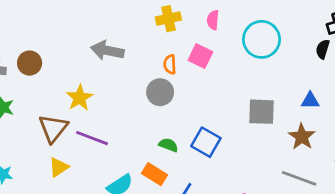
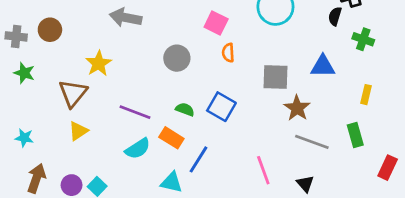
orange semicircle: (170, 64) -> (228, 53), moved
blue triangle: (310, 101) -> (323, 66), size x1.4
brown star: (302, 137) -> (297, 108), moved
purple line: (92, 138) -> (135, 112), moved

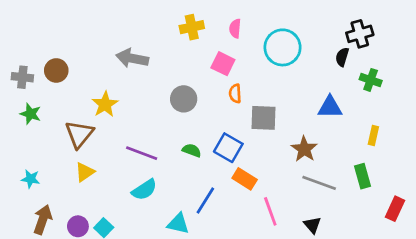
gray square: (275, 77) -> (264, 118), moved
orange rectangle: (171, 138) -> (245, 179), moved

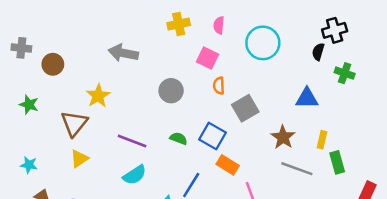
gray cross: (22, 77) -> (21, 48), moved
gray square: (264, 118) -> (245, 108), turned -32
yellow rectangle: (373, 136) -> (322, 140), moved

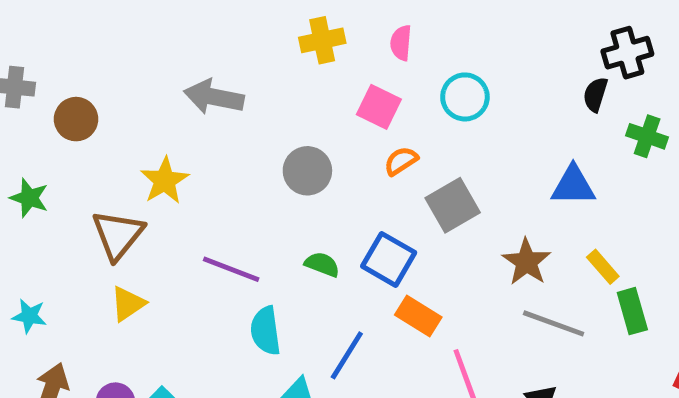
cyan circle: (263, 43) -> (465, 97), moved, size x0.7
orange semicircle: (219, 86) -> (401, 161), turned 60
yellow rectangle: (322, 140) -> (603, 267), turned -54
cyan semicircle: (135, 175) -> (266, 331), moved, turned 115

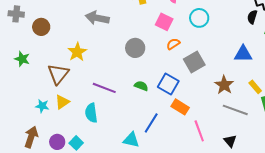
cyan star: (29, 316) -> (42, 106), moved
cyan semicircle: (266, 331) -> (91, 113), moved

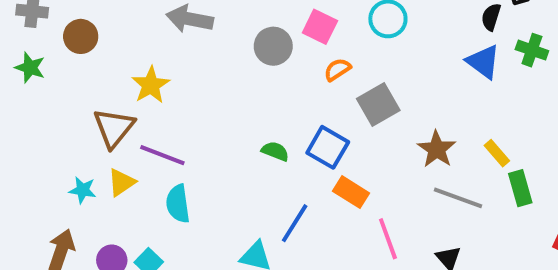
gray circle: (135, 48) -> (273, 46), moved
blue triangle: (243, 54) -> (483, 62), moved, turned 36
green star: (22, 59) -> (30, 68), moved
purple line: (104, 88) -> (162, 155), moved

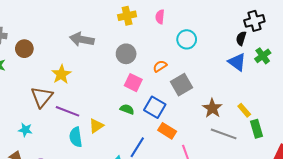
pink square: (320, 27) -> (133, 83), moved
green cross: (532, 50) -> (263, 56), turned 35
yellow triangle: (122, 182) -> (96, 126), moved

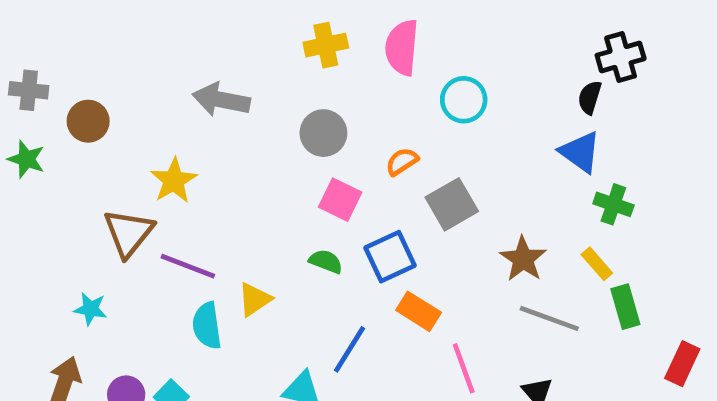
pink semicircle: (160, 17) -> (402, 47), size x1.6
green cross: (263, 56) -> (613, 204), moved, turned -35
blue square: (155, 107) -> (390, 257), turned 35

